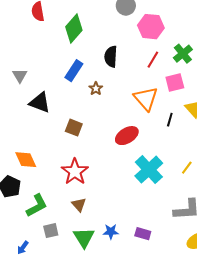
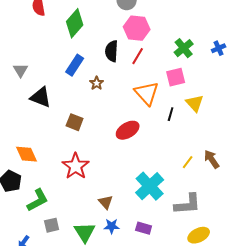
pink hexagon: (151, 27) -> (137, 28), moved
red line: (153, 60) -> (138, 56), moved
cyan cross: (149, 170) -> (150, 186), moved
brown triangle: (79, 205) -> (106, 202), moved

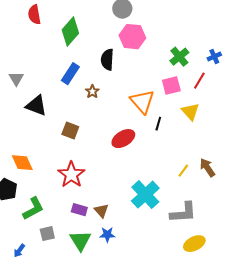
red line: (138, 56) -> (199, 81), moved
black line: (171, 114) -> (158, 124), moved
purple rectangle: (144, 228) -> (79, 210), moved

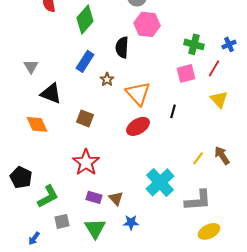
green cross: (179, 57) -> (194, 44), turned -36
orange triangle: (142, 102) -> (138, 93), moved
yellow triangle: (190, 112) -> (219, 99), moved
orange diamond: (22, 163) -> (37, 124), moved
blue star: (107, 235) -> (131, 222), moved

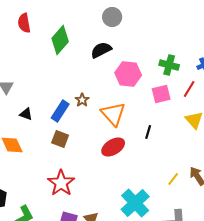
pink hexagon: (147, 24) -> (128, 74), moved
black semicircle: (122, 47) -> (101, 50), moved, turned 60
blue rectangle: (85, 61) -> (60, 111), moved
black triangle: (51, 93) -> (26, 114), size x0.6

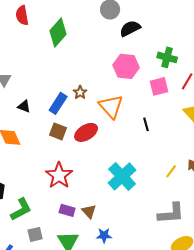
black semicircle: (101, 50) -> (130, 28), moved
black line: (148, 132) -> (146, 124), turned -32
red ellipse: (113, 147) -> (86, 132), moved
cyan cross: (135, 203) -> (122, 176), moved

